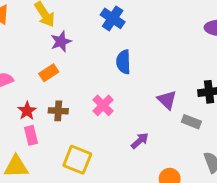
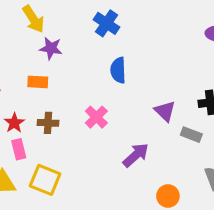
purple star: (61, 42) -> (51, 48), turned 30
orange rectangle: (49, 73) -> (38, 82), turned 36
purple arrow: (140, 141) -> (136, 155), size x1.4
yellow square: (77, 160) -> (45, 180), moved

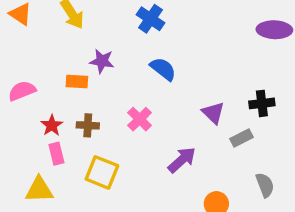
purple star: (51, 48) -> (102, 61), moved
blue semicircle: (118, 70) -> (163, 69), turned 130
gray rectangle: (191, 135) -> (241, 138), turned -48
yellow square: (45, 180) -> (102, 172), moved

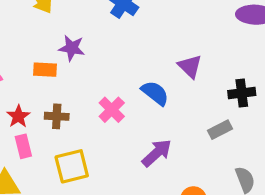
blue semicircle: (163, 69) -> (155, 93), moved
purple triangle: (213, 113) -> (190, 66), moved
yellow square: (102, 172) -> (72, 166), turned -36

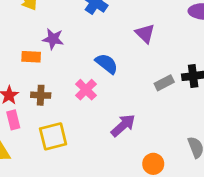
purple triangle: (190, 66) -> (145, 33), moved
blue semicircle: (155, 93) -> (107, 64), moved
gray rectangle: (220, 130) -> (164, 83), moved

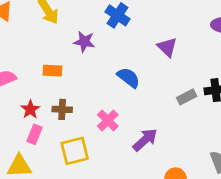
purple star: (53, 39) -> (84, 42), moved
pink cross: (86, 90) -> (108, 120), moved
pink rectangle: (13, 120) -> (34, 134), turned 36

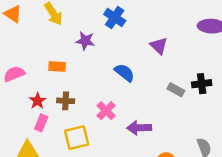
gray rectangle: (187, 97) -> (176, 90), turned 56
purple arrow: (145, 140) -> (139, 128), turned -140

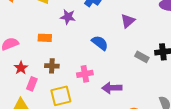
purple triangle: (159, 46) -> (128, 21), turned 35
red star: (37, 101) -> (21, 68), moved
pink cross: (106, 111) -> (85, 74), turned 35

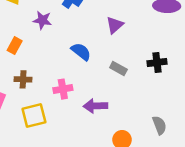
orange rectangle: (45, 38) -> (15, 46), turned -64
gray rectangle: (142, 57) -> (118, 69), moved

